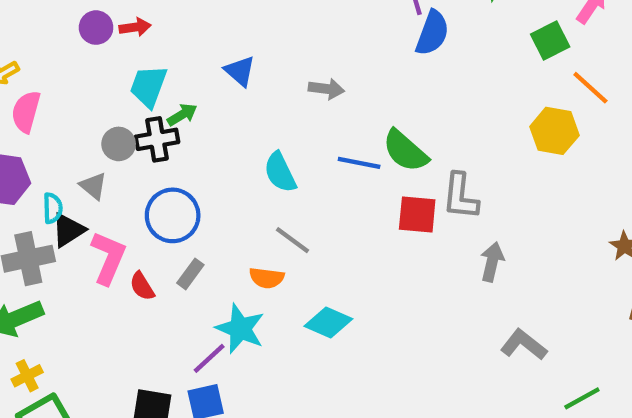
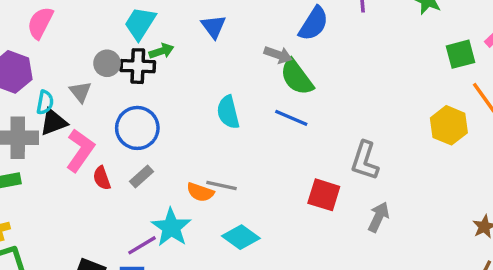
blue semicircle: (432, 33) -> (314, 24), moved
green semicircle: (405, 151) -> (297, 77), moved
red square: (417, 214) -> (324, 195), moved
gray line: (292, 240) -> (221, 186), moved, turned -36

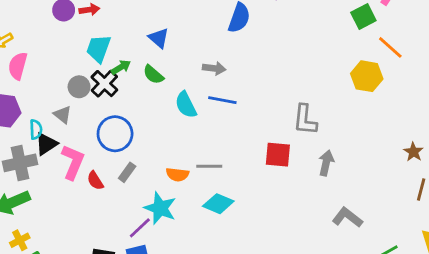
gray arrow: (278, 55) -> (214, 68), moved
black cross: (138, 66) -> (104, 84), turned -36
green semicircle: (297, 77) -> (153, 75), moved, size x0.7
blue line: (291, 118) -> (222, 100), moved
gray line: (221, 186) -> (209, 166), moved

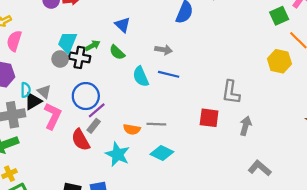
cyan trapezoid: (99, 49) -> (67, 42), moved
black cross: (104, 84) -> (80, 57), turned -36
gray triangle: (63, 115) -> (44, 92), moved
red semicircle: (95, 181) -> (81, 140), moved, size x1.5
purple line: (140, 228) -> (97, 110), moved

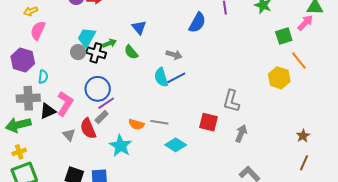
blue line: (169, 74) -> (176, 78), turned -48
cyan semicircle: (141, 77) -> (161, 77), moved
gray triangle: (44, 92) -> (69, 135), moved
black triangle: (33, 101) -> (48, 111), moved
cyan diamond: (162, 153) -> (176, 145), moved

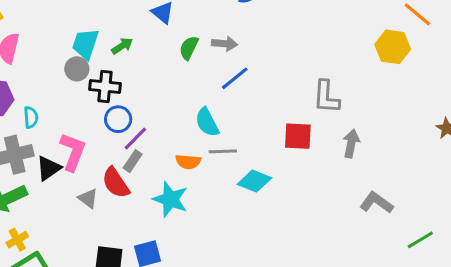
green semicircle: (131, 52) -> (189, 48), moved, turned 77
black cross: (96, 53) -> (105, 87), moved
cyan semicircle: (161, 77) -> (207, 122), moved
blue circle: (98, 89) -> (118, 119), size x0.7

